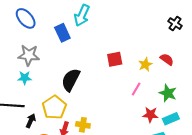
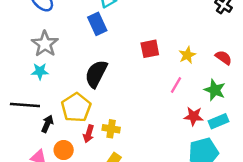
blue rectangle: (62, 33) -> (97, 24), moved
gray star: (29, 55) -> (45, 44), turned 30
red semicircle: (167, 59) -> (224, 58), moved

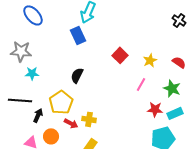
gray star: (45, 44) -> (21, 51), moved, turned -30
red square: (150, 49) -> (120, 55), turned -35
black semicircle: (96, 74) -> (77, 75), size x0.7
red arrow: (89, 134) -> (71, 123), turned -80

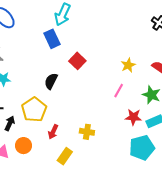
red square: (120, 55) -> (77, 61), moved
yellow cross: (89, 119) -> (87, 132), moved
red arrow: (71, 123) -> (53, 132), moved, turned 88

